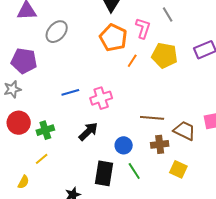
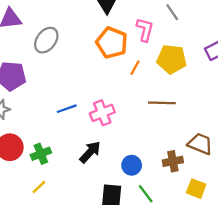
brown line: (152, 118) -> (162, 103), moved

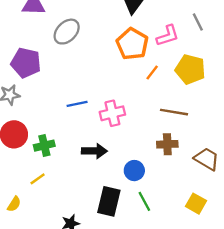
pink L-shape: (145, 30) -> (168, 36), turned 50
black arrow: (90, 152) -> (94, 151), turned 40
brown cross: (173, 161) -> (167, 144), moved

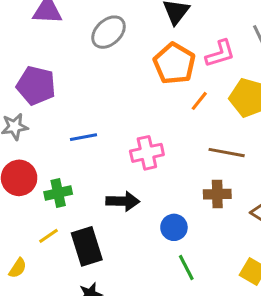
gray ellipse: (67, 32) -> (109, 32), moved
blue line: (77, 104) -> (83, 137), moved
black rectangle: (109, 201) -> (87, 246), moved, turned -32

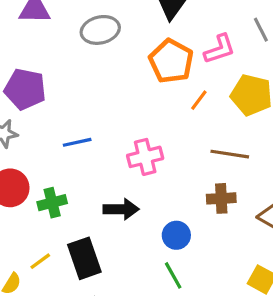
gray ellipse: (109, 32) -> (100, 30), turned 32
yellow line: (49, 236) -> (40, 261), moved
green line: (186, 268) -> (173, 275), moved

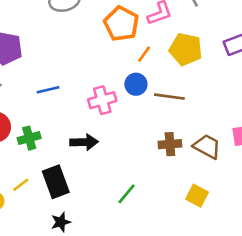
brown cross: (221, 198) -> (170, 144), moved
blue circle: (176, 235) -> (136, 84), moved
green line: (173, 275) -> (126, 194), turned 70

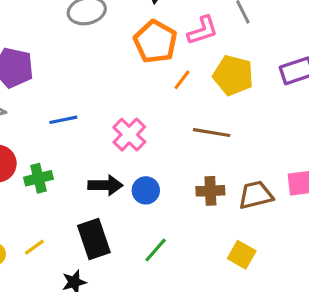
blue circle: (136, 84) -> (146, 190), moved
pink cross: (102, 100) -> (129, 135), turned -32
brown trapezoid: (207, 146) -> (256, 195), turned -44
black rectangle: (56, 182) -> (94, 239), moved
yellow line: (21, 185) -> (34, 247), moved

